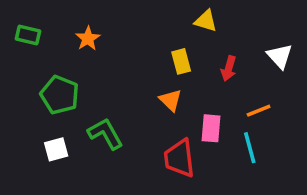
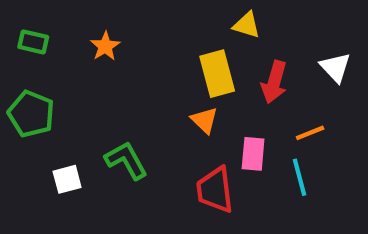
yellow rectangle: (181, 61) -> (217, 74), size x1.5
red arrow: (229, 68) -> (274, 82), size x1.4
green pentagon: (60, 95) -> (31, 114), moved

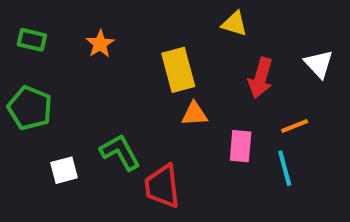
yellow rectangle: (217, 74) -> (178, 70), moved
orange triangle: (204, 120) -> (194, 114), turned -48
red trapezoid: (215, 190) -> (162, 186), moved

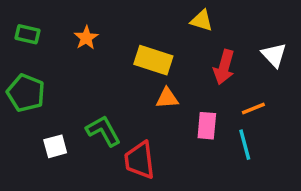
yellow rectangle: (178, 70) -> (153, 60), turned -57

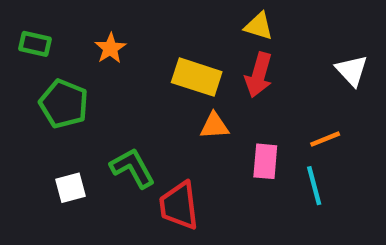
red arrow: (224, 67) -> (259, 75), moved
green pentagon: (26, 93) -> (64, 104), moved

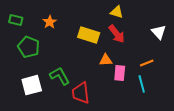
red arrow: (259, 75) -> (117, 34), turned -54
orange triangle: (214, 126) -> (106, 60), moved
white square: (70, 188) -> (32, 85), size x1.5

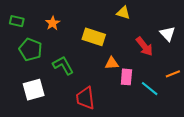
red arrow: (117, 34) -> (144, 46), moved
orange line: (147, 63) -> (173, 74), moved
green L-shape: (60, 76) -> (63, 65), moved
cyan line: (142, 84) -> (150, 89), turned -36

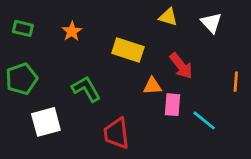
white triangle: (168, 34) -> (211, 23), moved
red arrow: (144, 46) -> (181, 66), moved
green pentagon: (31, 50) -> (21, 79), moved, turned 30
orange line: (173, 74) -> (236, 82), moved, turned -64

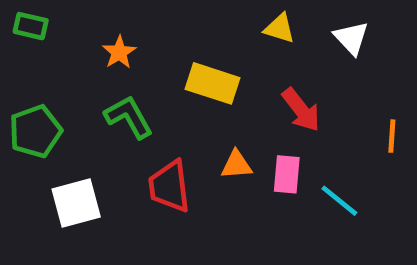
green rectangle: (23, 28) -> (31, 26), moved
orange triangle: (152, 86) -> (236, 165), moved
green L-shape: (86, 89) -> (129, 117), moved
red trapezoid: (116, 133) -> (169, 186), moved

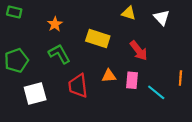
orange line: (392, 136) -> (180, 78), moved

